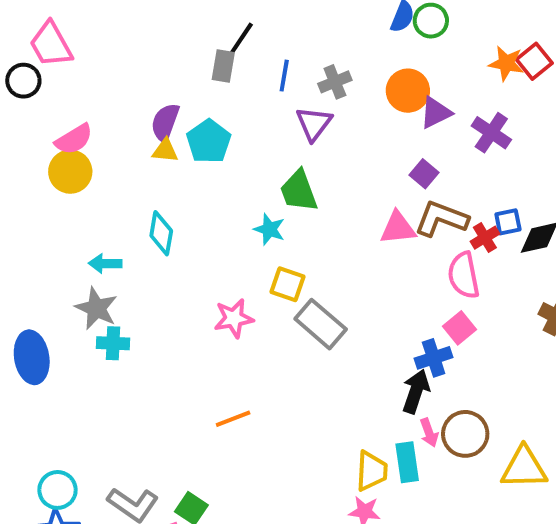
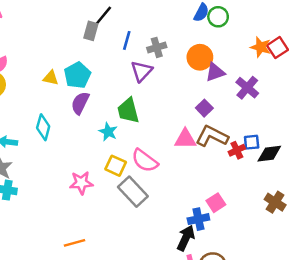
purple semicircle: (165, 122) -> (80, 103), moved
pink semicircle: (464, 275) -> (145, 161), moved, turned -48

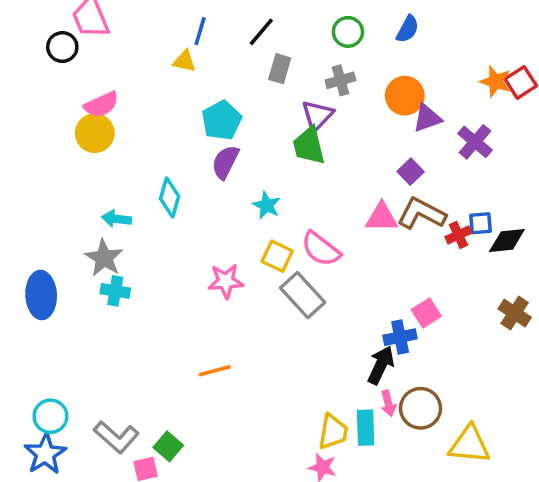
green circle: (218, 17) -> (348, 32), moved
gray rectangle: (91, 31) -> (280, 69), moved
blue line: (127, 40) -> (200, 31), moved
yellow triangle: (51, 78) -> (184, 61), moved
green trapezoid: (128, 111) -> (309, 146), moved

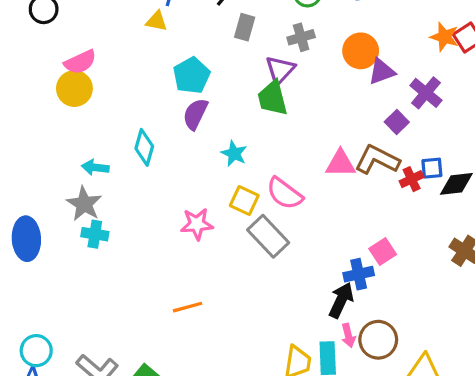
purple square: (411, 172) -> (397, 122), moved

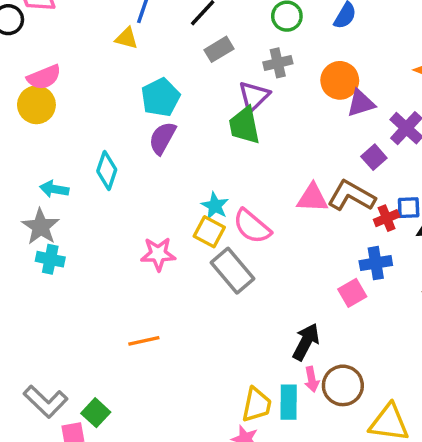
gray rectangle: (245, 27) -> (219, 49), turned 40
cyan star: (234, 154) -> (215, 206), moved
blue cross: (359, 274) -> (376, 263), moved

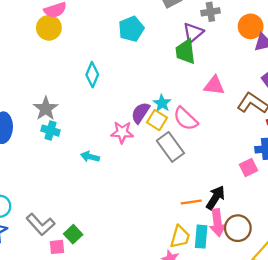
purple semicircle: (162, 138) -> (140, 113), moved
cyan arrow: (54, 189) -> (90, 157), moved
pink triangle: (312, 198) -> (214, 85), moved
orange line: (144, 341) -> (191, 202), moved
pink arrow: (312, 379) -> (217, 223), size x1.6

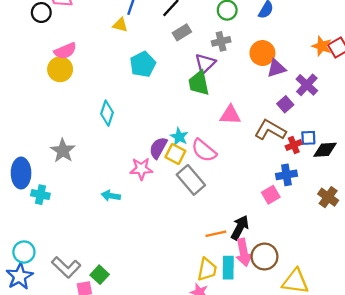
cyan cross: (50, 131) -> (40, 195), moved

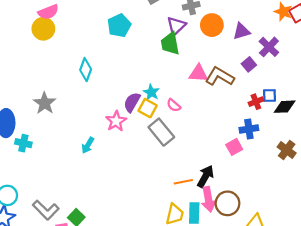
orange circle: (262, 53) -> (212, 25), moved
brown L-shape: (270, 130) -> (220, 76), moved
pink semicircle: (204, 150) -> (174, 105), size x0.6
pink star: (141, 169) -> (116, 121), turned -30
cyan arrow: (111, 196) -> (88, 145), turned -70

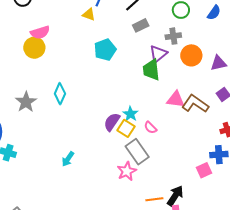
cyan diamond: (86, 70) -> (60, 94), moved
gray star: (45, 103) -> (26, 102), moved
pink star: (116, 121) -> (127, 171), moved

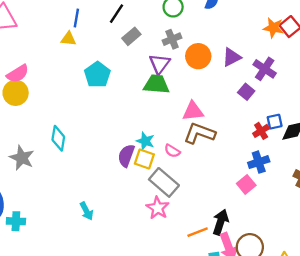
green trapezoid: (151, 70) -> (156, 84), turned 115
brown L-shape: (195, 104) -> (199, 133), moved
cyan arrow: (68, 159) -> (86, 211), turned -49

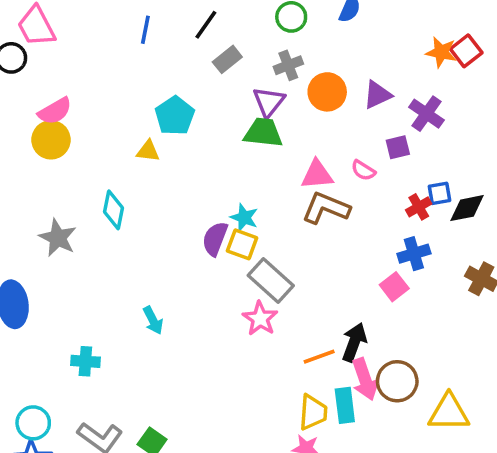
yellow triangle: (68, 39) -> (148, 151), moved
purple square: (246, 92) -> (398, 147), turned 35
pink semicircle: (172, 151) -> (363, 170), moved
cyan cross: (16, 221) -> (85, 361), moved

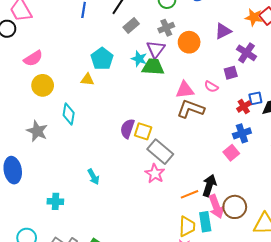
purple triangle: (377, 95) -> (223, 31), moved
yellow circle: (51, 140) -> (43, 85), moved
cyan star: (244, 218) -> (139, 59), moved

